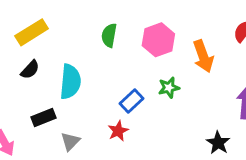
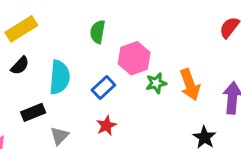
pink hexagon: (158, 40) -> (134, 58), moved
orange arrow: (203, 56) -> (190, 85), moved
blue rectangle: (132, 101) -> (103, 88), moved

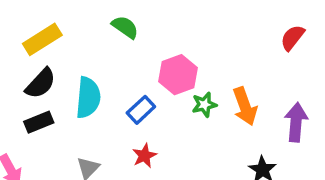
green semicircle: (98, 32) -> (125, 27), moved, turned 115
black semicircle: (20, 66) -> (41, 83), size x1.4
black rectangle: (33, 112) -> (39, 122), moved

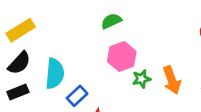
green semicircle: (125, 27) -> (111, 21), moved, turned -60
blue rectangle: (141, 110) -> (77, 96), moved

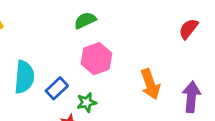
green star: (141, 79) -> (87, 102), moved
blue rectangle: (77, 96) -> (57, 88), moved

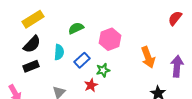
green semicircle: (85, 20) -> (76, 28), moved
cyan semicircle: (24, 77) -> (59, 52), size x0.7

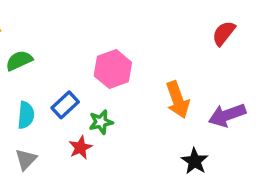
green semicircle: (76, 28) -> (19, 61), moved
cyan semicircle: (59, 52) -> (26, 115), moved
purple arrow: (177, 66) -> (227, 115), turned -115

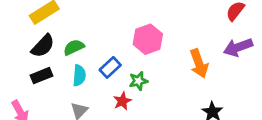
green semicircle: (19, 61) -> (74, 47), moved
purple arrow: (227, 115) -> (238, 47), moved

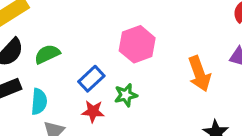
cyan semicircle: (79, 76) -> (39, 102), moved
red star: (122, 101) -> (93, 111), moved, turned 30

